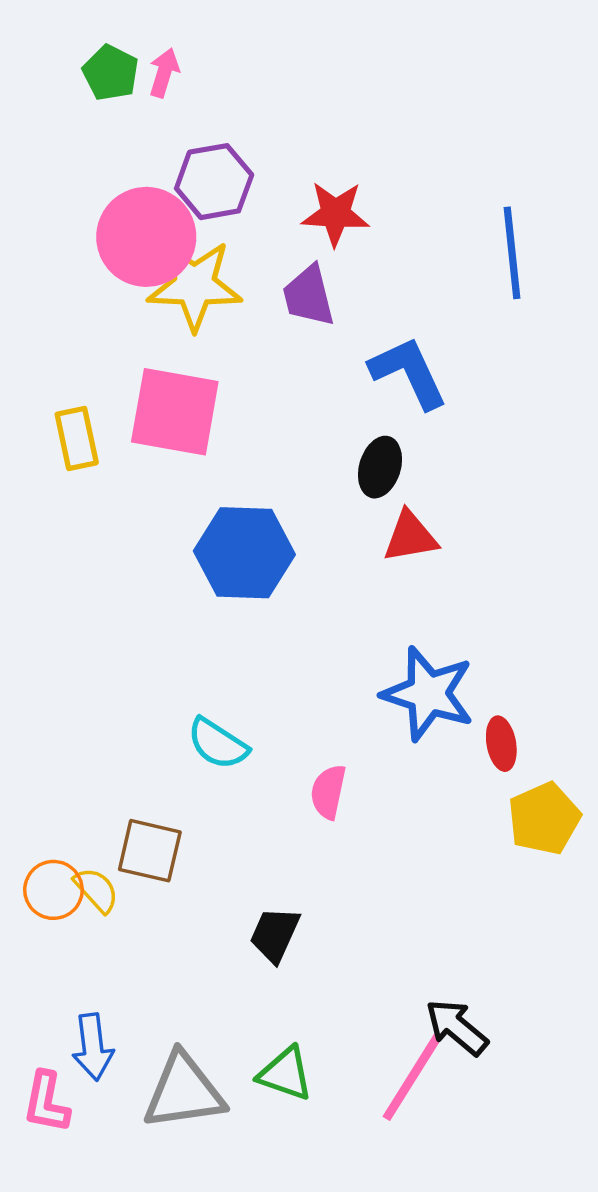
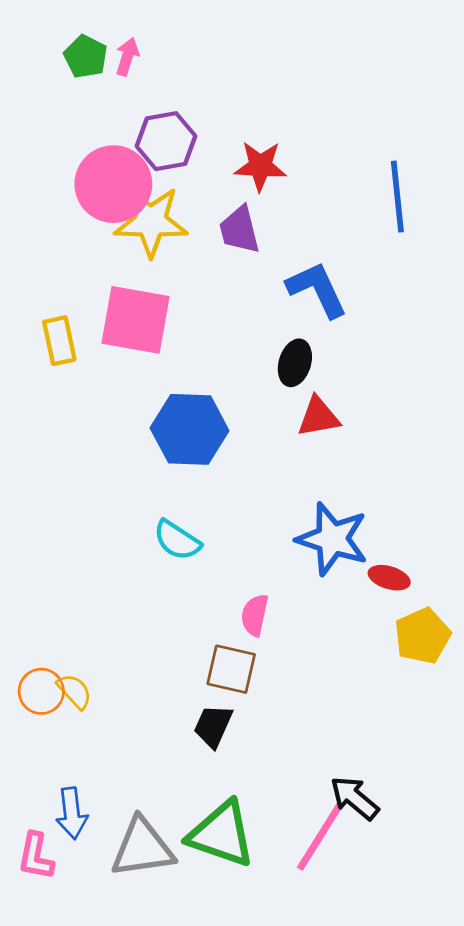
cyan semicircle: (218, 744) -> (177, 540), moved
red ellipse: (501, 744) -> (389, 578), turned -63
brown square: (150, 851) -> (231, 669), moved
green triangle: (285, 1074) -> (221, 834), size x1.6

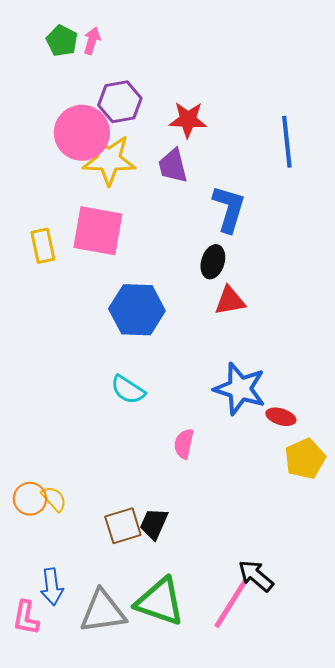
blue L-shape: (317, 289) -> (229, 209), turned 42
brown square: (231, 669) -> (123, 526), moved, turned -30

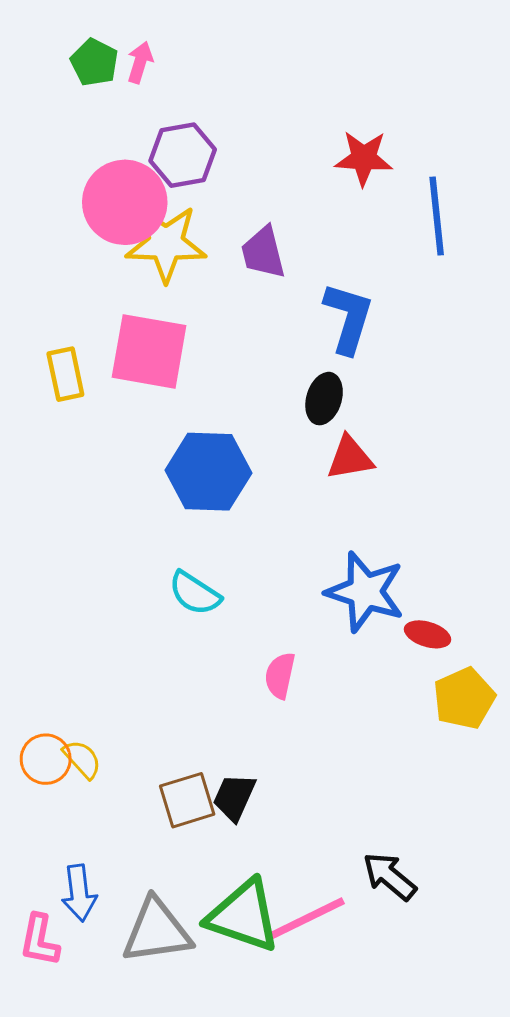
red star: (188, 120) -> (364, 158), moved
pink line: (231, 604) -> (306, 919), moved, turned 32

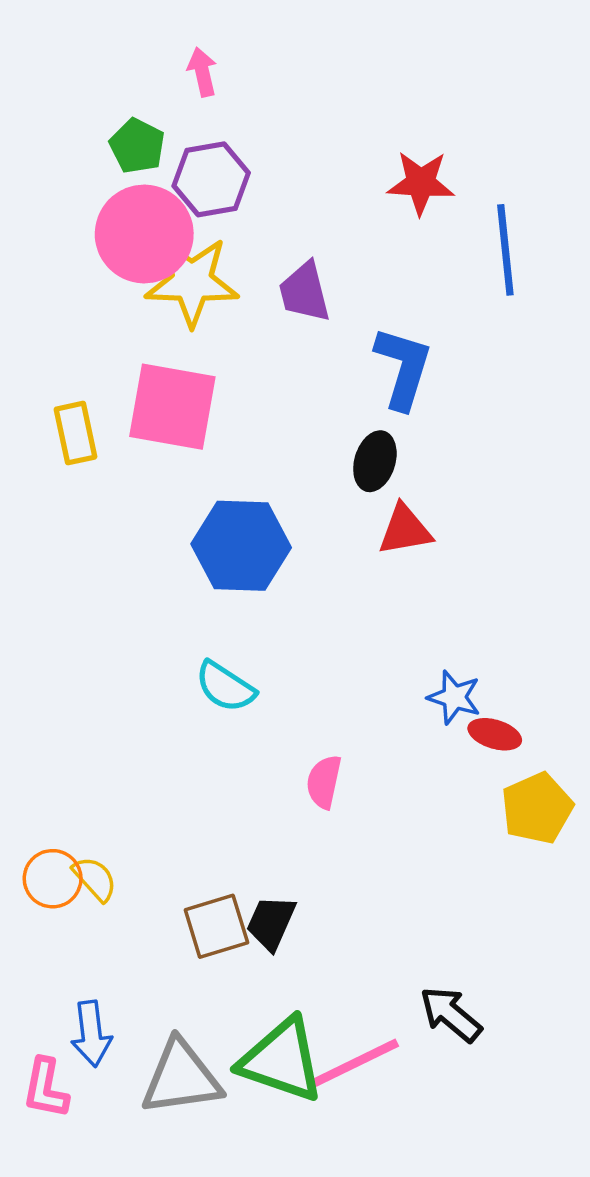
green pentagon: (94, 62) -> (137, 146), moved
pink arrow: (140, 62) -> (202, 72), moved, turned -30
blue star: (365, 592) -> (454, 697), moved, size x0.6

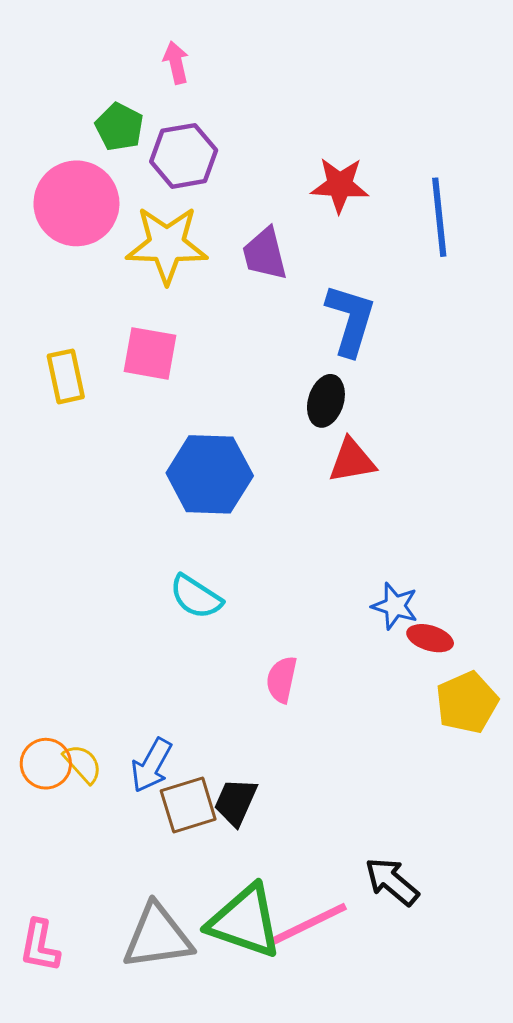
red star: (421, 183) -> (340, 185), moved
pink circle: (144, 234) -> (76, 203), moved
pink square: (172, 407) -> (150, 353), size x0.7
blue arrow: (91, 1034) -> (151, 765), moved, turned 36

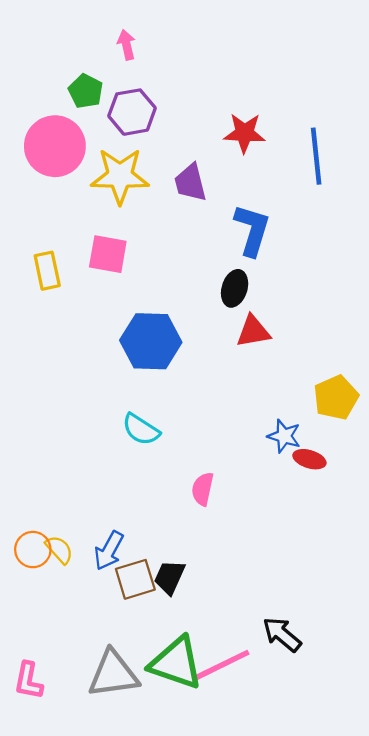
yellow pentagon: (467, 702) -> (336, 397), moved

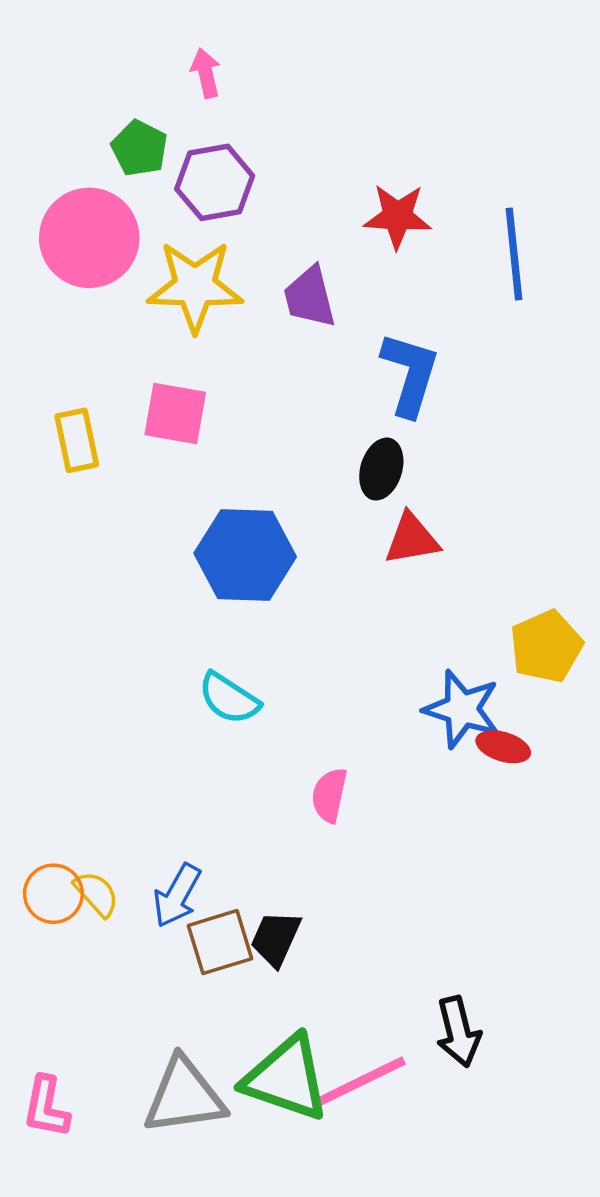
blue star: (284, 436) -> (462, 709), size x1.4
black arrow: (282, 634) -> (458, 1032), turned -144

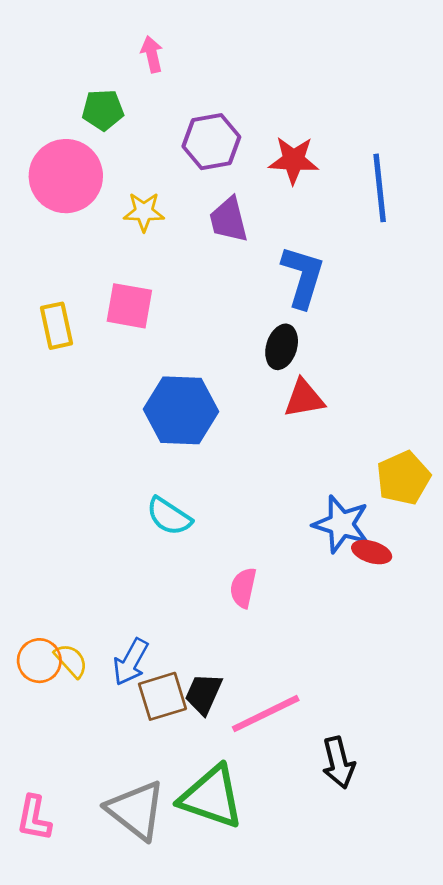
green pentagon: (139, 148) -> (103, 110), turned -30
purple hexagon: (215, 182) -> (211, 142), moved
yellow star: (195, 286) -> (144, 212), size x0.6
pink line: (360, 1082) -> (266, 714), moved
gray triangle: (184, 1096) -> (136, 810), turned 46

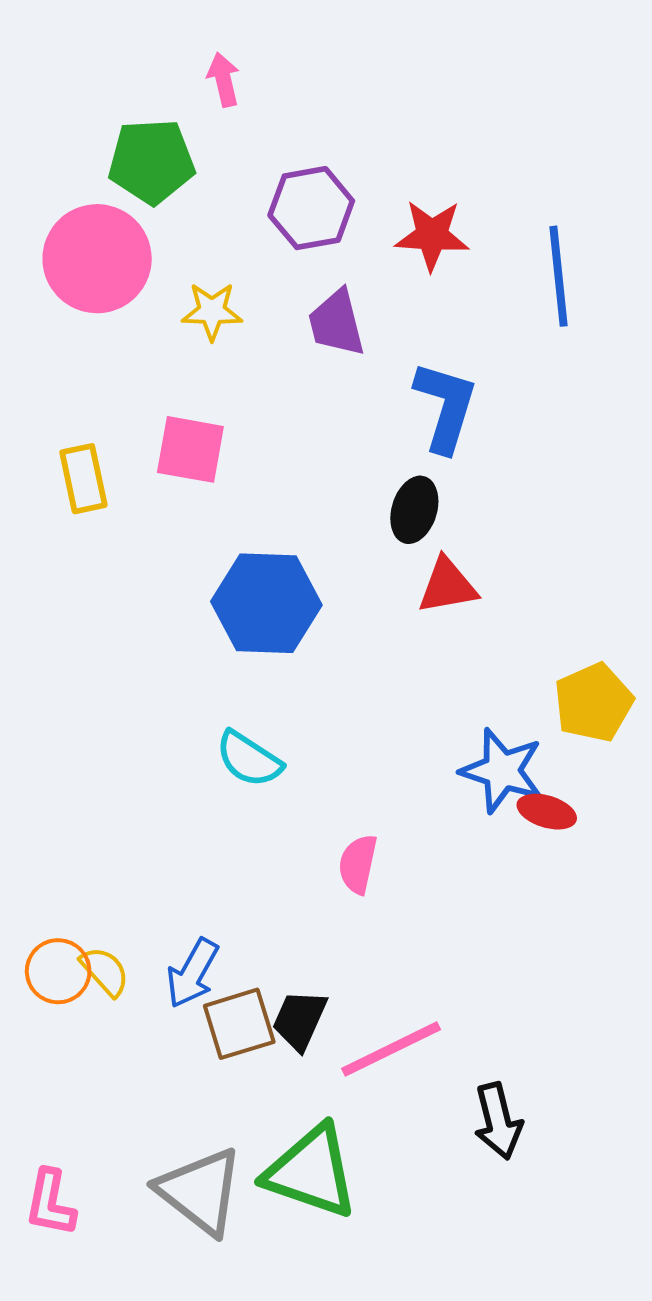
green pentagon: (103, 110) -> (152, 161), size x1.4

